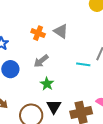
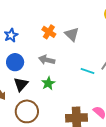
gray arrow: (41, 61) -> (47, 60), turned 42
black triangle: (54, 107) -> (21, 84), moved

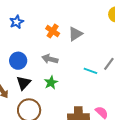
gray triangle: (72, 34) -> (75, 34), turned 42
blue star: (11, 35) -> (17, 22), moved

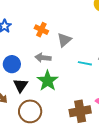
gray triangle: (75, 34) -> (64, 40), moved
green star: (51, 82) -> (48, 81), size x1.5

